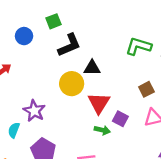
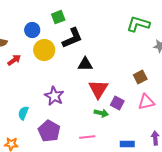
green L-shape: (138, 46) -> (138, 24), moved
black triangle: (92, 68) -> (85, 64), moved
yellow circle: (72, 84) -> (44, 50), moved
purple star: (34, 111) -> (54, 96), moved

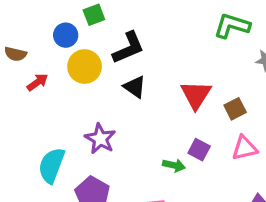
green square: (58, 17) -> (94, 15), moved
black triangle: (85, 64) -> (135, 87), moved, turned 35
red triangle: (98, 89) -> (196, 95), moved
cyan semicircle: (23, 113) -> (52, 165), size x1.6

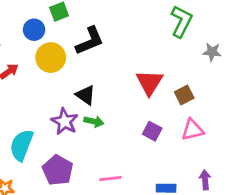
green L-shape: (232, 26) -> (181, 21), turned 100
black triangle: (135, 87) -> (85, 95), moved
green arrow: (174, 165) -> (94, 121), moved

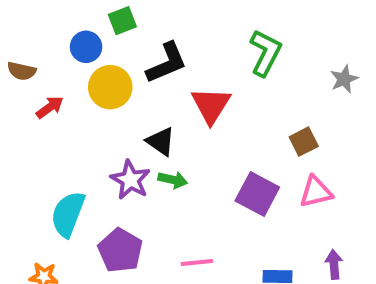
green L-shape: (181, 21) -> (265, 53), moved
gray star: (212, 52) -> (344, 79), turned -30
red triangle: (149, 83) -> (211, 105), moved
purple square: (152, 131) -> (257, 194), size x1.5

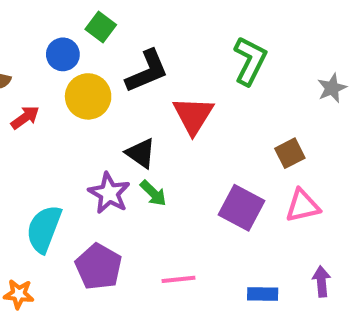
green square: (122, 21) -> (101, 27), turned -32
green arrow: (173, 180) -> (153, 193), turned 32

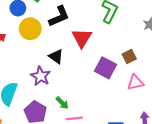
green arrow: (153, 193) -> (62, 103), moved
purple square: (242, 208) -> (105, 68), moved

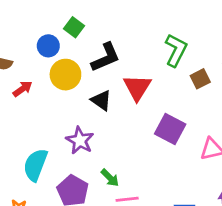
black triangle: (56, 57) -> (101, 100), moved
brown square: (129, 57) -> (200, 79), moved

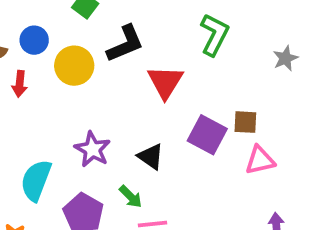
blue circle: (48, 46) -> (34, 40), moved
brown square: (200, 79) -> (245, 122), moved, turned 30
red arrow: (22, 89) -> (20, 84), turned 132
black triangle: (101, 100) -> (151, 157), moved

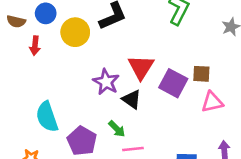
red triangle: (165, 82) -> (141, 67), moved
purple star: (92, 149) -> (106, 82), moved
cyan semicircle: (36, 180) -> (47, 117), turned -40

